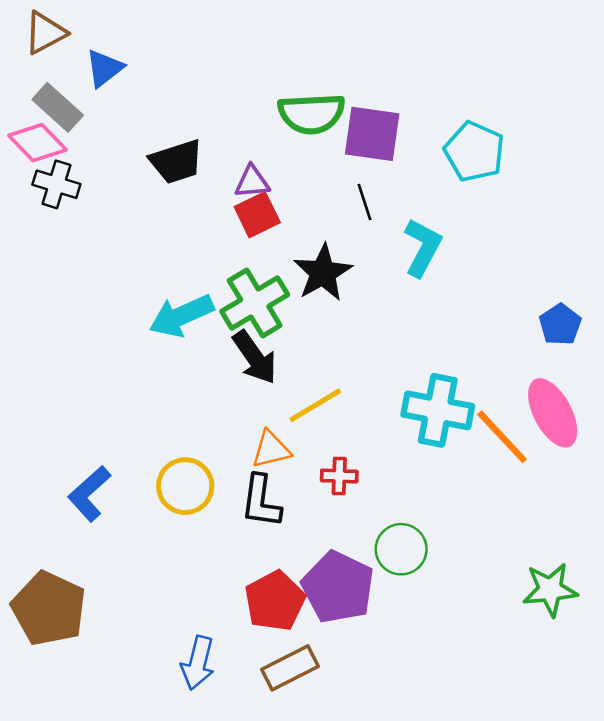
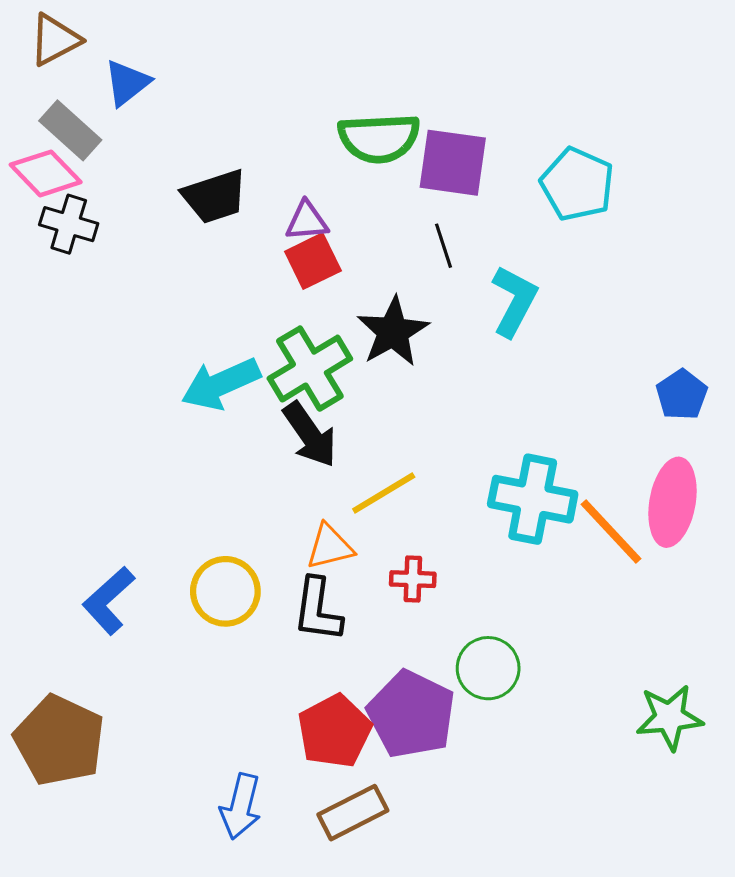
pink ellipse: (553, 413) -> (672, 502), turned 38

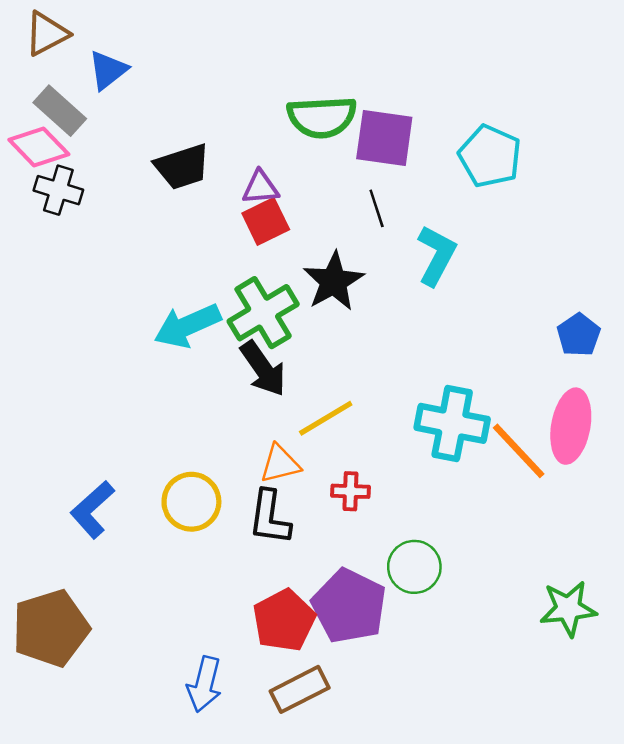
brown pentagon: (59, 740) -> (51, 628), turned 30

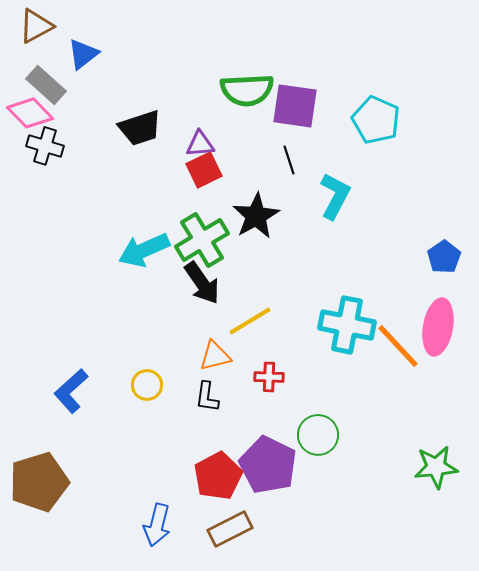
yellow circle: (191, 502) -> (147, 385), size x0.7
black L-shape: (270, 517) -> (207, 397), size x0.7

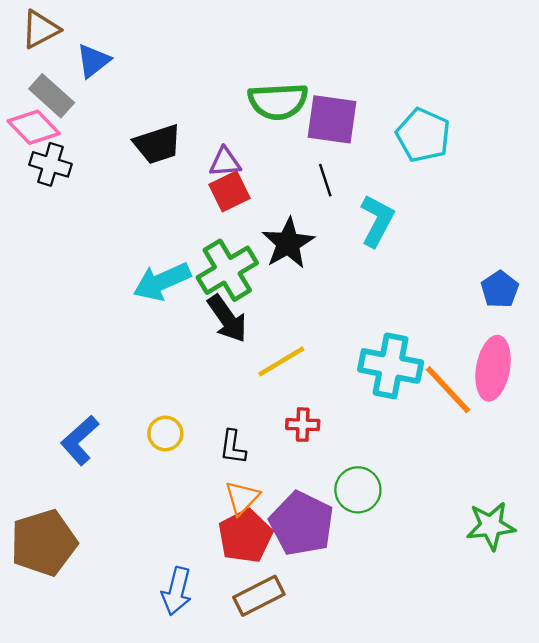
orange triangle: (215, 356) -> (242, 498), moved, turned -32

